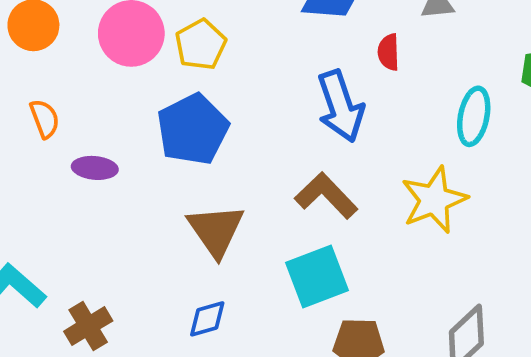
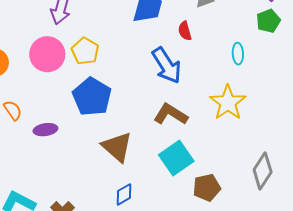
cyan ellipse: (474, 116) -> (238, 54), size x0.7

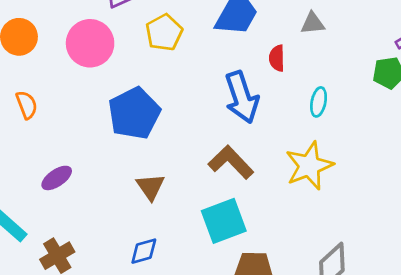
yellow pentagon: (85, 51) -> (164, 33), moved
cyan ellipse: (238, 54) -> (319, 102), moved
purple ellipse: (45, 130) -> (57, 178), moved, turned -40
brown triangle: (117, 147) -> (150, 187), size x0.7

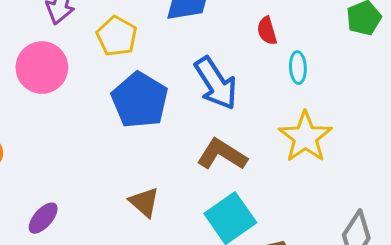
red semicircle: (277, 58) -> (267, 31), moved
blue pentagon: (134, 113) -> (140, 100), moved

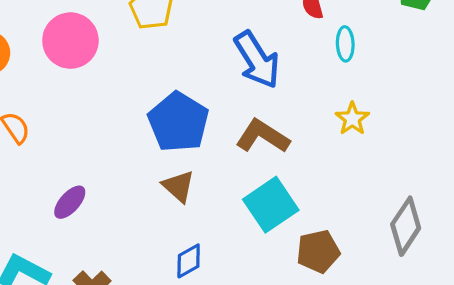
blue pentagon: (140, 100) -> (178, 122), moved
yellow star: (305, 137) -> (352, 119), size x0.6

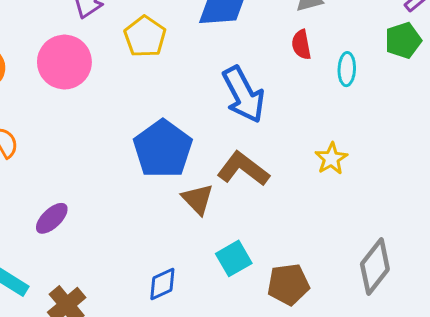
cyan ellipse: (345, 44) -> (347, 69), moved
brown triangle: (178, 186) -> (198, 199), moved
cyan square: (271, 205) -> (234, 258), moved, size x0.7

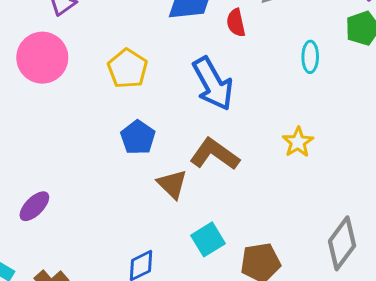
yellow pentagon: (145, 36) -> (128, 69), moved
red semicircle: (301, 45) -> (236, 23), moved
blue pentagon: (163, 149) -> (138, 137), size x0.6

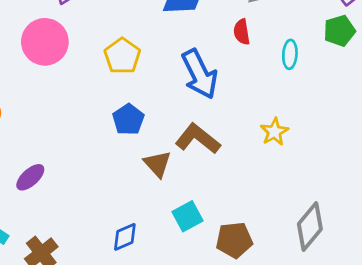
red semicircle: (236, 23) -> (242, 32), moved

